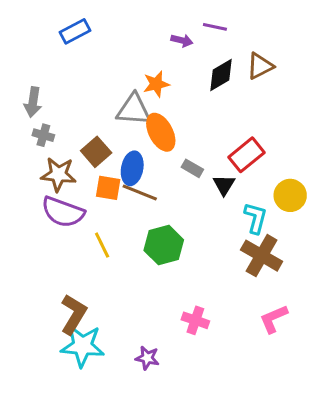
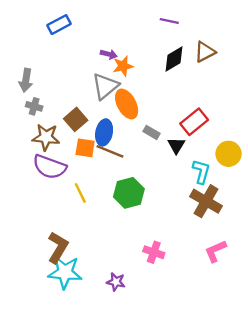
purple arrow: (182, 40) -> (109, 54), moved
gray triangle: (134, 110) -> (105, 86), turned -44

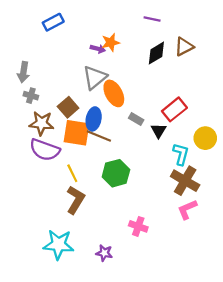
orange star: (123, 66) -> (111, 42), moved
orange square: (85, 148) -> (77, 133), size x1.5
brown L-shape: (58, 247) -> (76, 200), moved
pink L-shape: (215, 251) -> (187, 209), moved

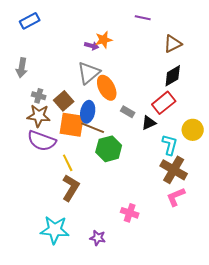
blue rectangle: (53, 22) -> (30, 21), moved
black diamond: (156, 53) -> (173, 76), moved
gray cross: (31, 96) -> (39, 96), moved
black triangle: (158, 131) -> (149, 123), turned 35
green hexagon: (116, 173) -> (109, 149), moved

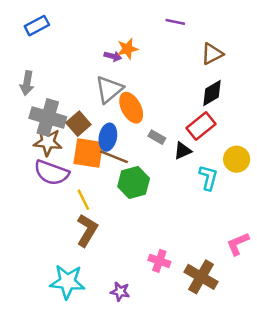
gray cross: (39, 96) -> (48, 118), size x2.0
brown cross: (174, 170) -> (201, 277), moved
pink L-shape: (176, 197) -> (238, 244), moved

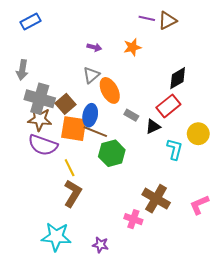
orange star: (127, 49) -> (132, 47), moved
brown triangle: (212, 54) -> (167, 20), moved
gray triangle: (109, 89) -> (91, 75), size x0.7
brown cross: (201, 277) -> (156, 199), moved

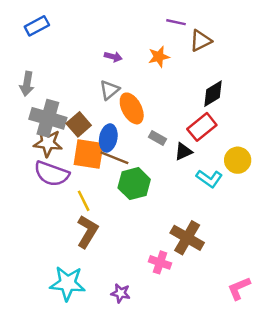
brown triangle: (167, 20) -> (201, 41), moved
cyan L-shape: (175, 149) -> (209, 179), turned 110
pink L-shape: (199, 205) -> (239, 288), moved

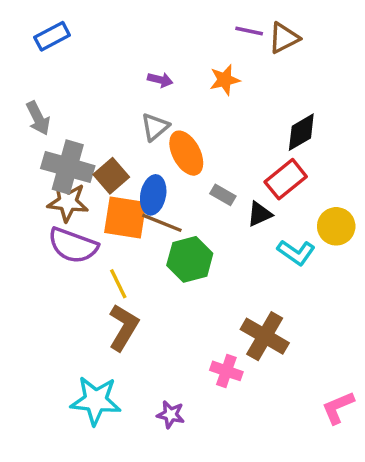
brown triangle: (201, 41) -> (284, 38), moved
gray arrow: (27, 84) -> (38, 118), turned -35

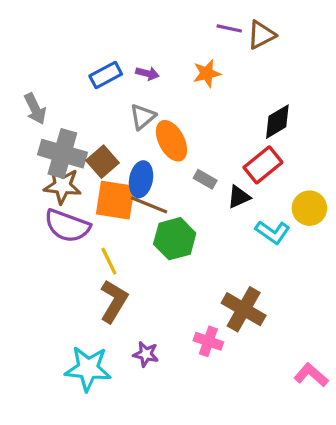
blue rectangle: (52, 36) -> (106, 75), moved
pink L-shape: (338, 408) -> (311, 375), turned 64
purple star: (171, 415) -> (146, 354), moved

